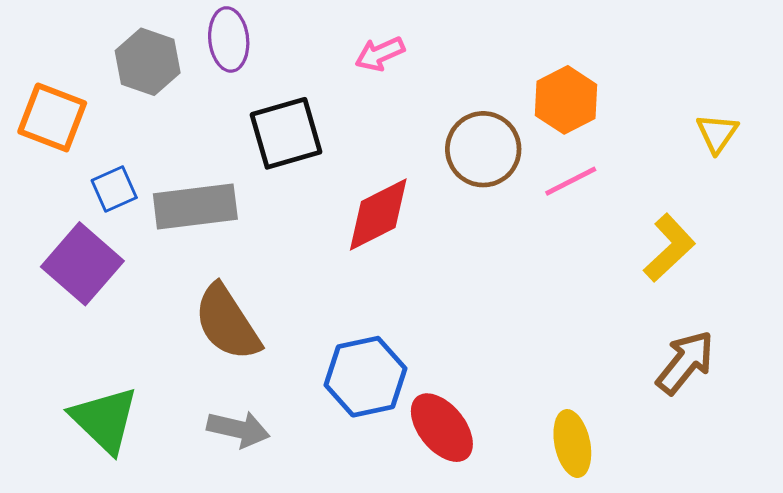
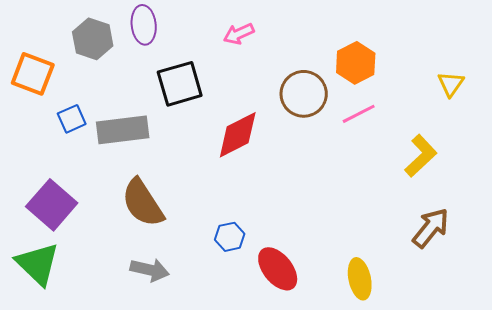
purple square: (82, 264) -> (52, 205), moved
blue hexagon: (366, 377) -> (230, 237), size x0.6
green triangle: (105, 420) -> (38, 264), moved

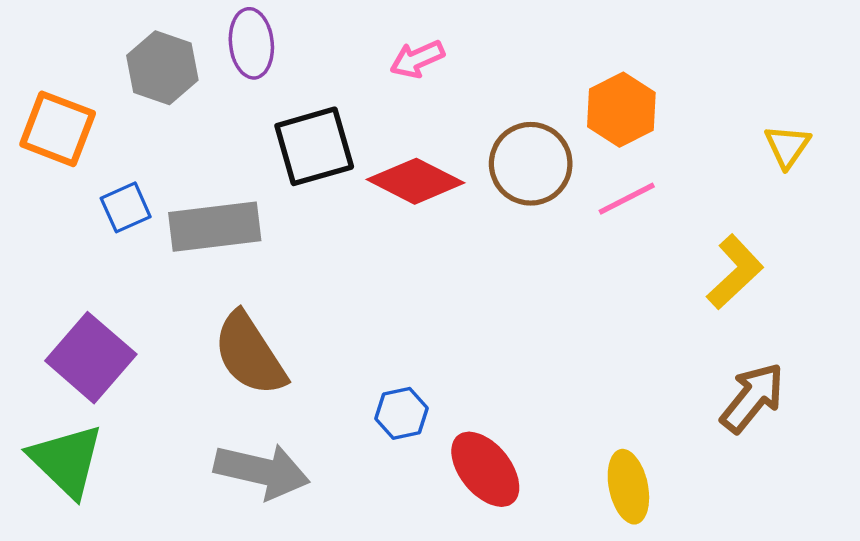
red diamond: (238, 135) -> (415, 181), moved, turned 54
gray arrow: (150, 270) -> (262, 471), size x1.4

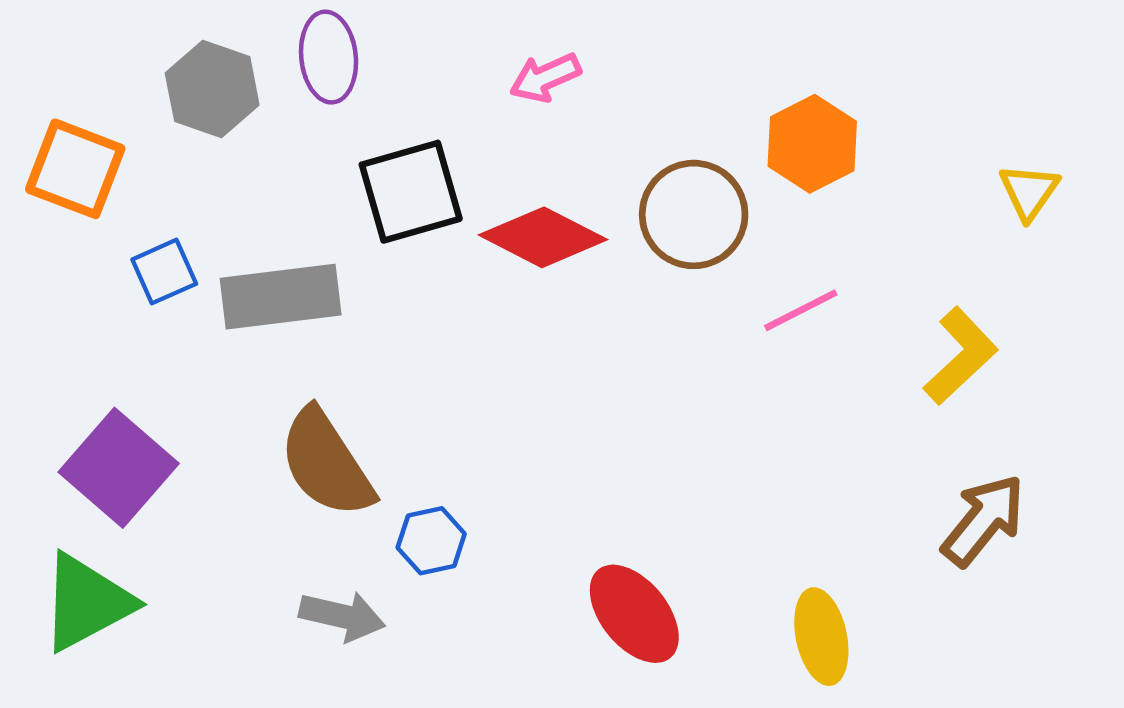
pink line: (627, 199) -> (801, 310), moved
blue hexagon: (401, 413) -> (431, 541), moved
green triangle: (66, 461) -> (87, 602), turned 48
gray arrow: (262, 471) -> (342, 616), size x0.7

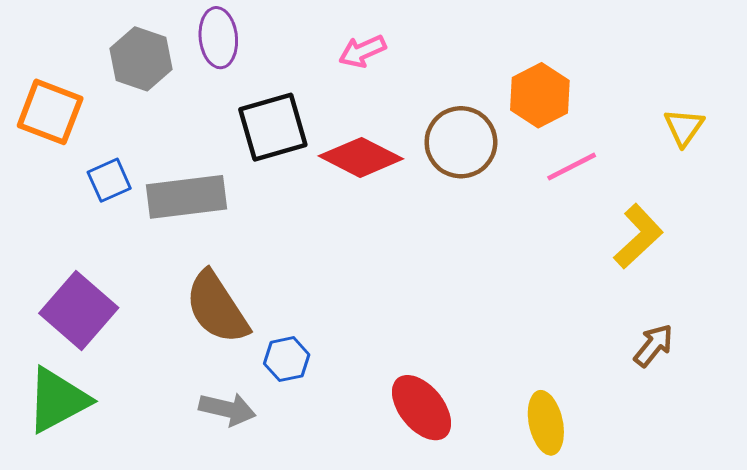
pink line: (801, 310) -> (572, 167), moved
brown arrow: (983, 520) -> (654, 345), size x0.7

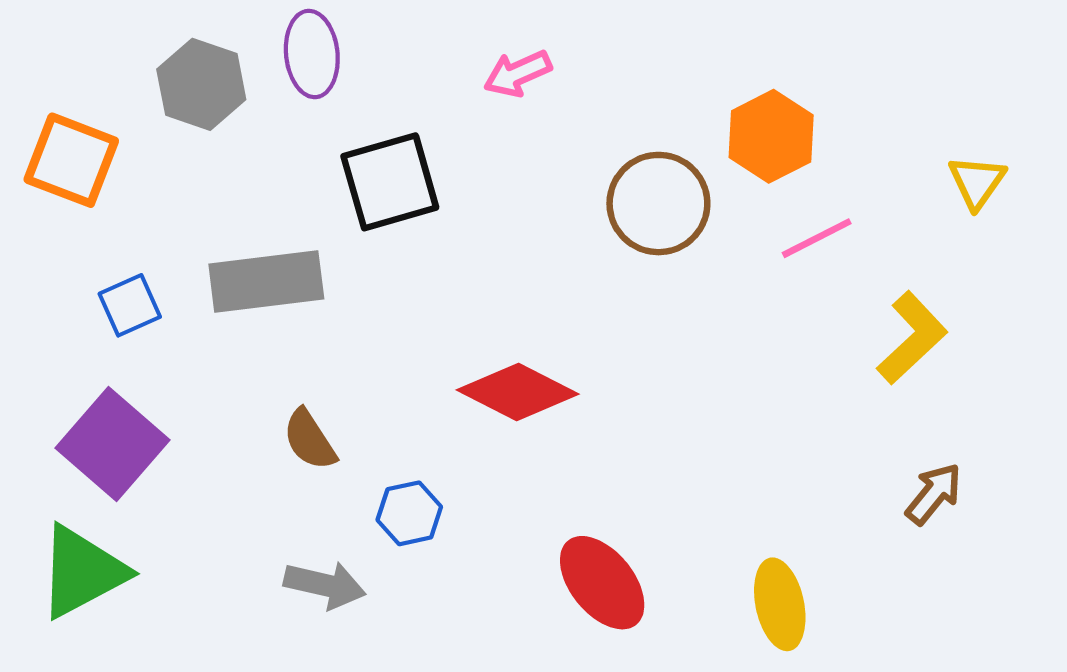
red diamond: (361, 157) -> (518, 392), moved
blue square: (109, 180) -> (130, 305), moved
brown semicircle: (217, 308) -> (310, 440), size x0.6

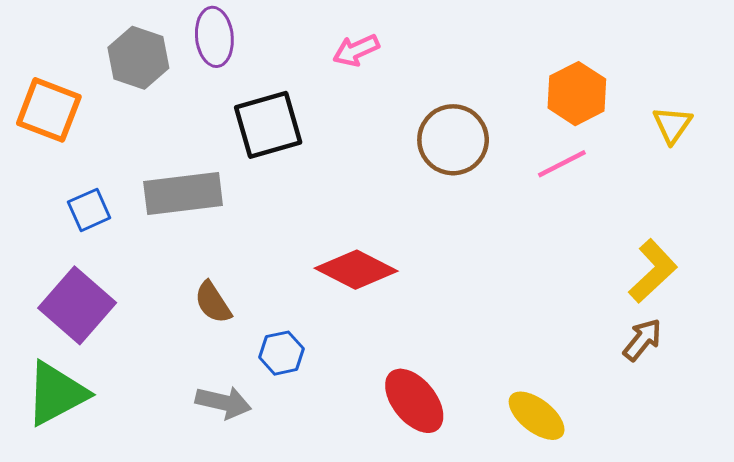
orange hexagon: (771, 136) -> (577, 94), moved
yellow L-shape: (912, 338) -> (653, 271), moved
yellow ellipse: (780, 604) -> (537, 416), turned -40

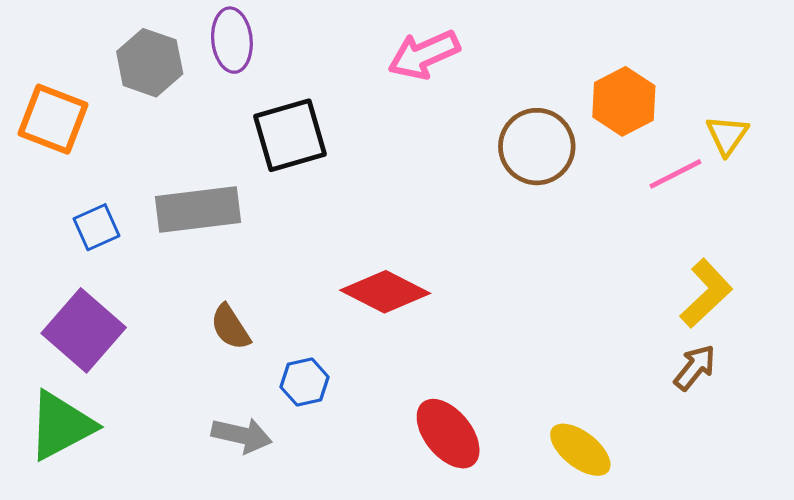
pink arrow: (356, 50) -> (424, 55), moved, size x1.4
brown circle: (453, 140) -> (537, 147), moved
pink line: (562, 164) -> (675, 174), moved

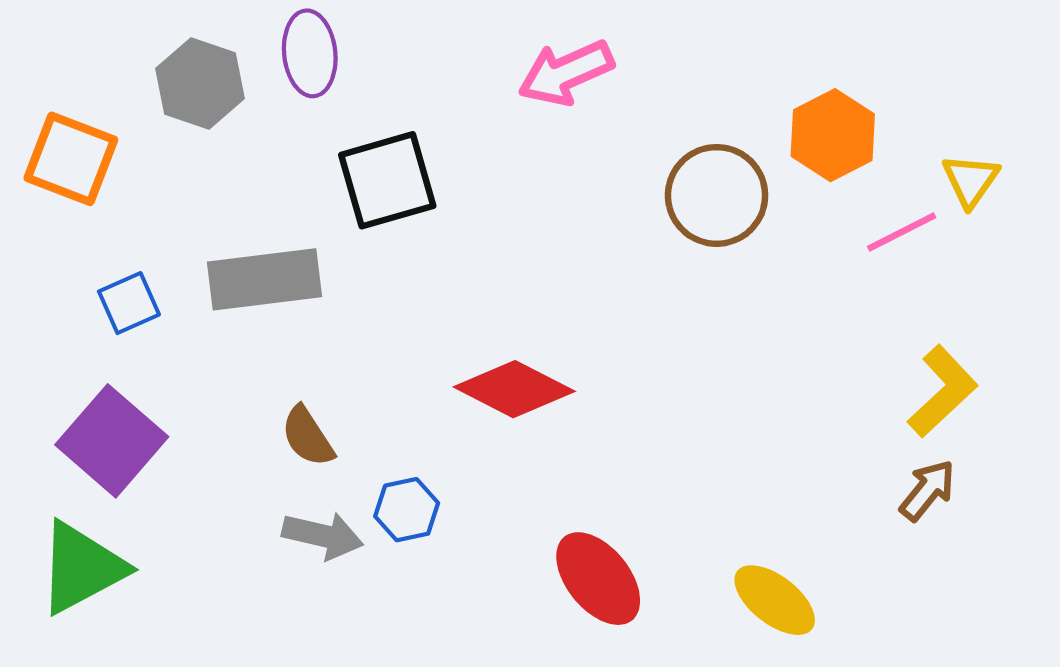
gray arrow: (242, 435) -> (323, 535), moved

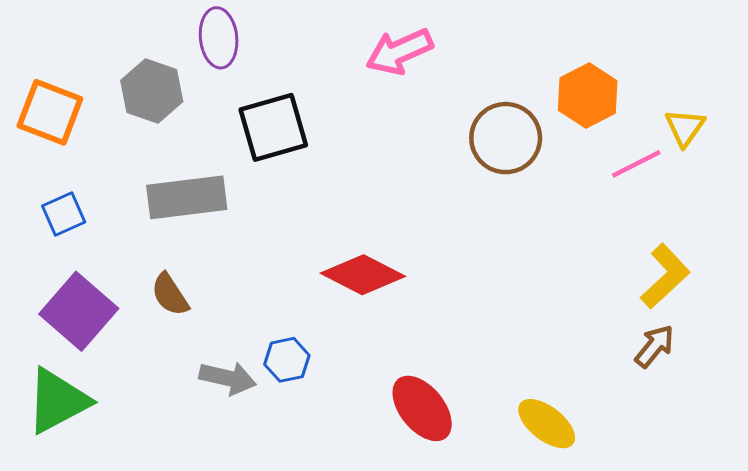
gray hexagon: (200, 84) -> (152, 91), moved
blue square: (129, 303) -> (64, 214), moved
brown semicircle: (308, 436) -> (170, 295), moved

